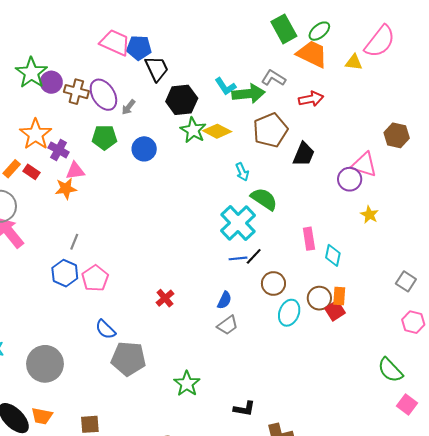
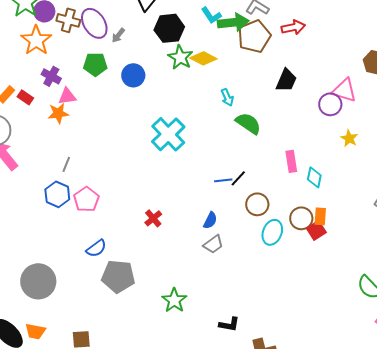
brown pentagon: (270, 130) -> (254, 36), moved
orange star: (36, 134) -> (36, 40), moved
cyan cross: (238, 223) -> (168, 134), moved
blue semicircle: (106, 329) -> (96, 248), turned -80

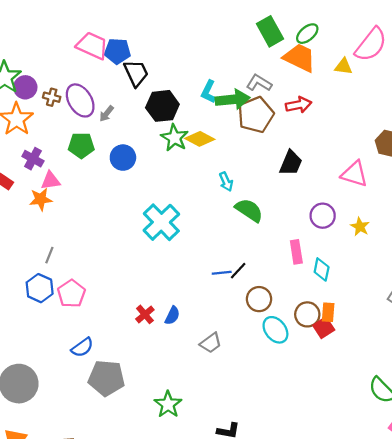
cyan L-shape: (211, 15) -> (209, 92), turned 60
brown cross: (68, 20) -> (52, 97), size x0.7
purple circle: (330, 104) -> (323, 216), moved
blue semicircle: (210, 220) -> (172, 316), moved
cyan ellipse: (272, 232) -> (275, 330), turned -60

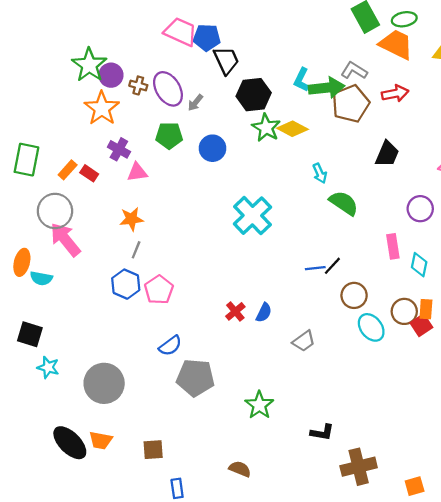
green ellipse: (307, 34) -> (404, 19), turned 30
orange star: (41, 199) -> (131, 219), moved

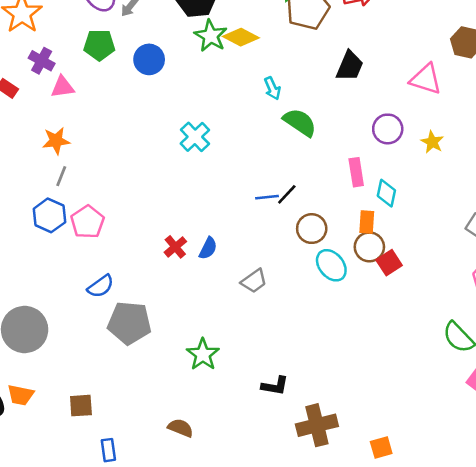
cyan cross: (252, 216) -> (195, 137), size x0.7
orange rectangle: (426, 309) -> (367, 222), moved

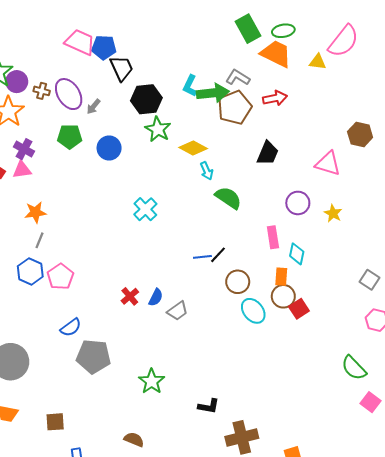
yellow diamond: (241, 37) -> (193, 148), moved
pink triangle: (63, 87) -> (22, 170), moved
gray trapezoid: (254, 281) -> (178, 311), moved

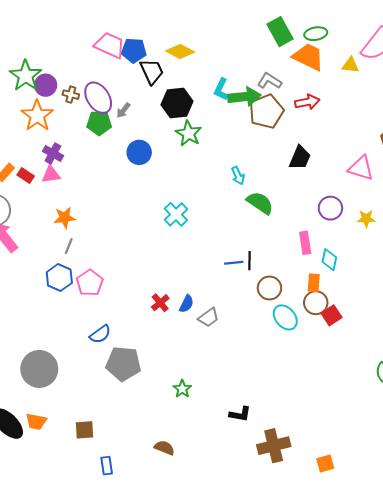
green pentagon: (70, 137) -> (99, 123), moved
yellow diamond: (193, 148) -> (180, 52), moved
yellow star: (333, 213) -> (366, 219), turned -30
black line: (218, 255) -> (250, 261), turned -42
green star: (152, 381) -> (182, 389), size x0.7

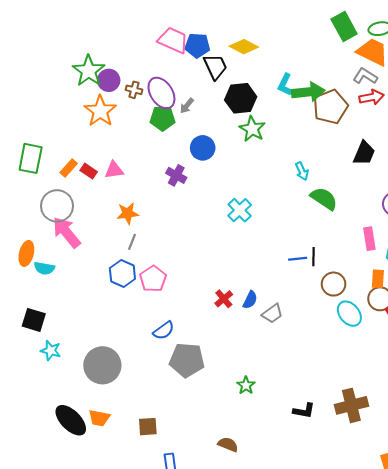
gray L-shape: (269, 81) -> (365, 76), moved
purple cross: (53, 153) -> (176, 175), moved
brown cross: (274, 446) -> (351, 405), moved

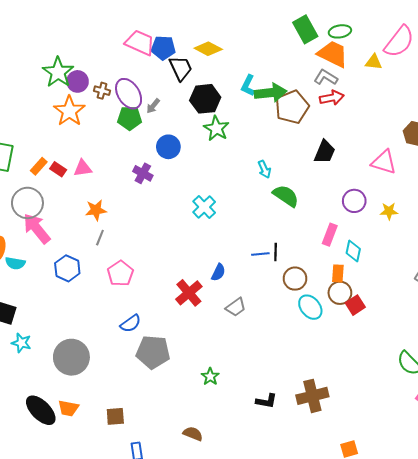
pink rectangle: (369, 239) -> (330, 235), turned 30
blue hexagon: (122, 273) -> (67, 268), moved
red cross: (224, 299) -> (189, 293), size x1.5
blue semicircle: (250, 300) -> (218, 272), moved

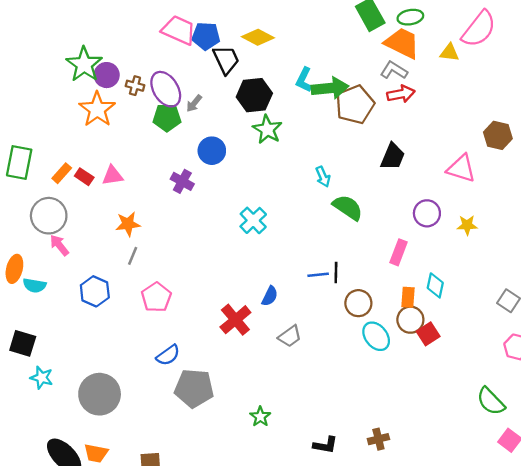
pink arrow: (37, 228) -> (59, 245), size x0.6
cyan diamond: (353, 251) -> (435, 285), moved
brown cross: (312, 396) -> (378, 439), size x0.6

